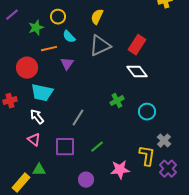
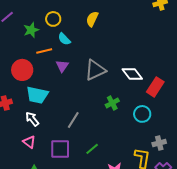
red rectangle: (137, 45) -> (155, 87), moved
gray triangle: (100, 46) -> (95, 70), moved
gray cross: (164, 141) -> (159, 143), turned 32

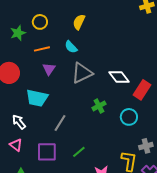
cyan semicircle: (64, 39) -> (71, 47), moved
orange line: (44, 51) -> (42, 49), moved
cyan trapezoid: (37, 95) -> (37, 98), moved

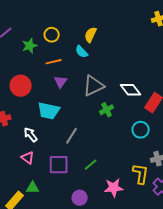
cyan semicircle: (71, 47) -> (82, 52), moved
green cross: (99, 106) -> (107, 110), moved

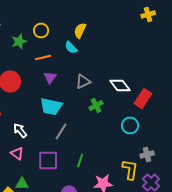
gray triangle: (94, 86) -> (83, 82), size x0.7
cyan trapezoid: (49, 111) -> (51, 106), moved
green line: (91, 165) -> (80, 160), turned -32

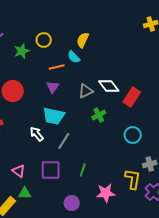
orange line: (43, 58) -> (57, 67), moved
white diamond: (120, 86) -> (109, 86), moved
red rectangle: (143, 98) -> (132, 97), moved
white arrow: (20, 130) -> (37, 134), moved
pink triangle: (17, 154) -> (19, 171), moved

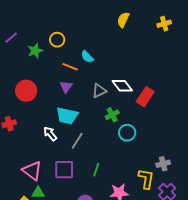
yellow semicircle: (83, 40) -> (123, 20), moved
orange line: (57, 67) -> (70, 67), turned 35
cyan circle: (133, 135) -> (127, 133), moved
pink triangle: (19, 171) -> (32, 171), size x1.5

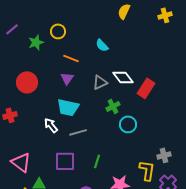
cyan semicircle: (87, 57) -> (102, 45), moved
gray line: (77, 141) -> (78, 132), turned 42
pink triangle: (32, 171) -> (21, 162), moved

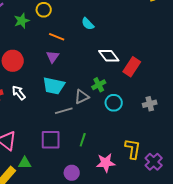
gray triangle: (100, 82) -> (82, 97), moved
white arrow: (51, 125) -> (19, 93), moved
gray cross: (164, 155) -> (150, 104), moved

